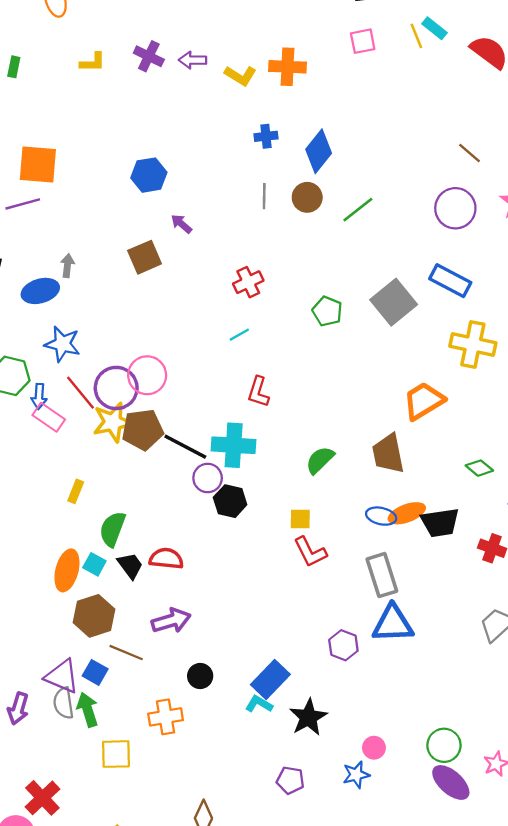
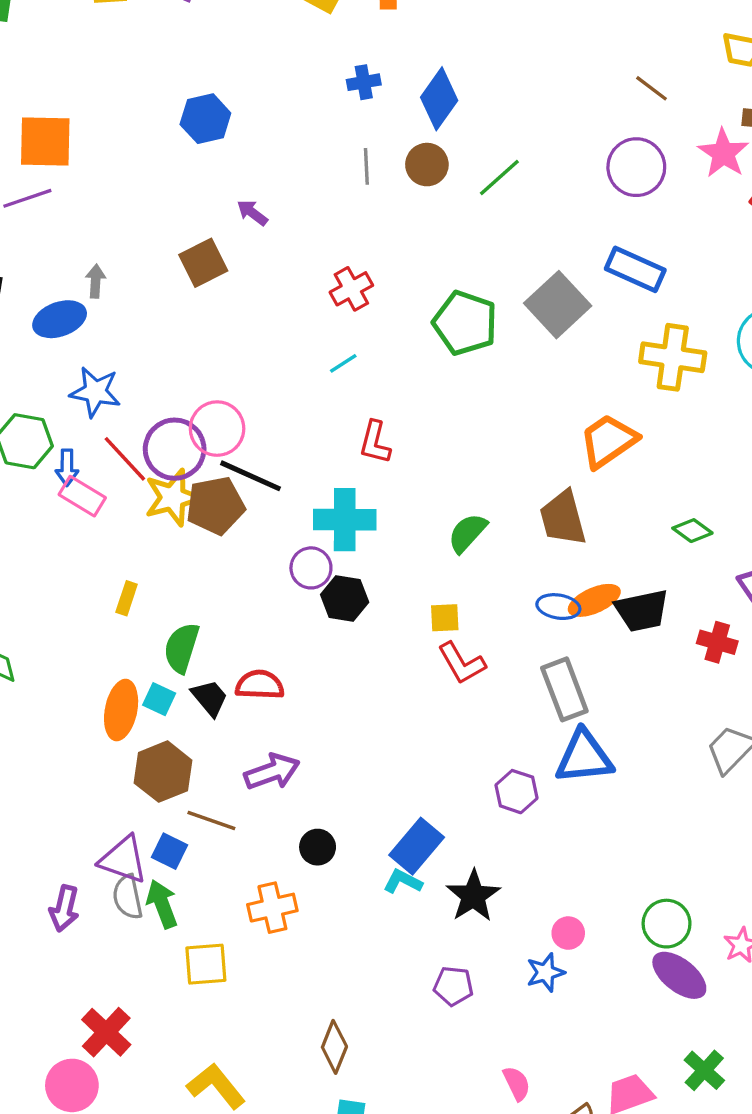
blue hexagon: (149, 175) -> (205, 119), moved
green pentagon: (327, 311) -> (465, 323), size x1.5
black line: (185, 447) -> (251, 476), moved

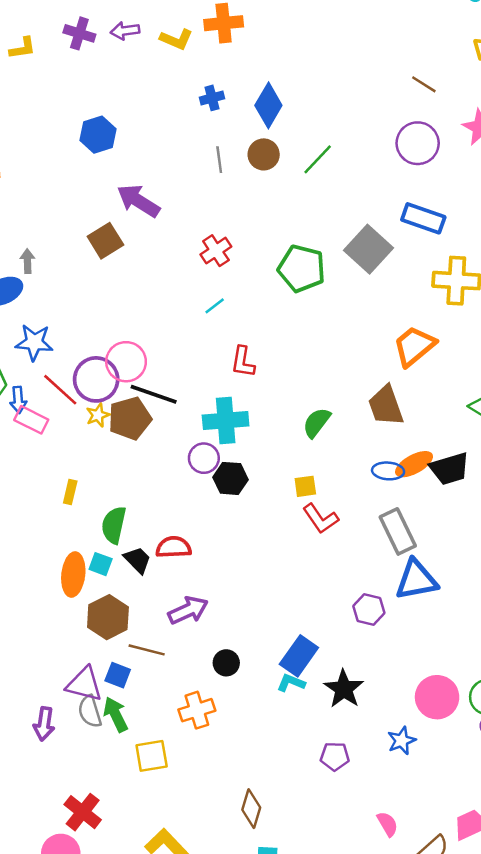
purple arrow: (252, 213) -> (138, 201), size x1.8
yellow star: (173, 498) -> (98, 415), size x0.6
pink circle: (568, 933) -> (437, 697), moved, size x1.8

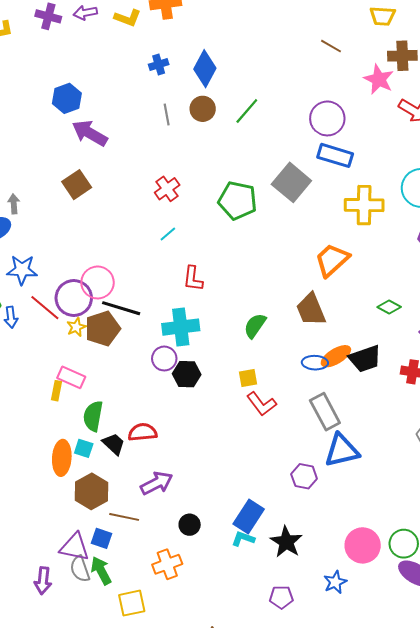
purple circle: (418, 143) -> (327, 118), moved
purple arrow: (138, 201) -> (90, 133), moved
pink rectangle: (31, 420) -> (71, 377), moved

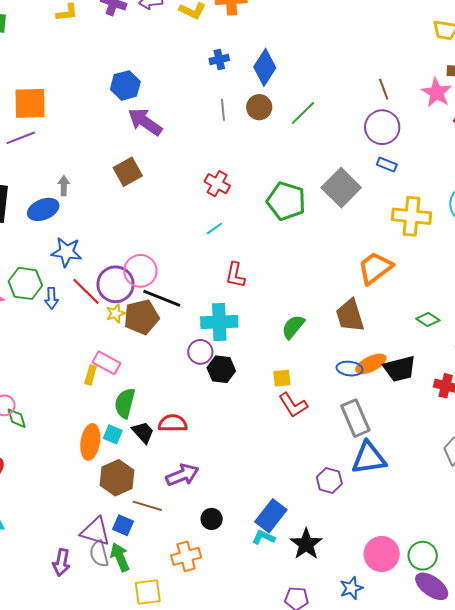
brown line: (331, 46) -> (384, 89), moved, turned 35
blue rectangle: (335, 155) -> (387, 165), size x0.6
red cross: (167, 189) -> (217, 184), turned -30

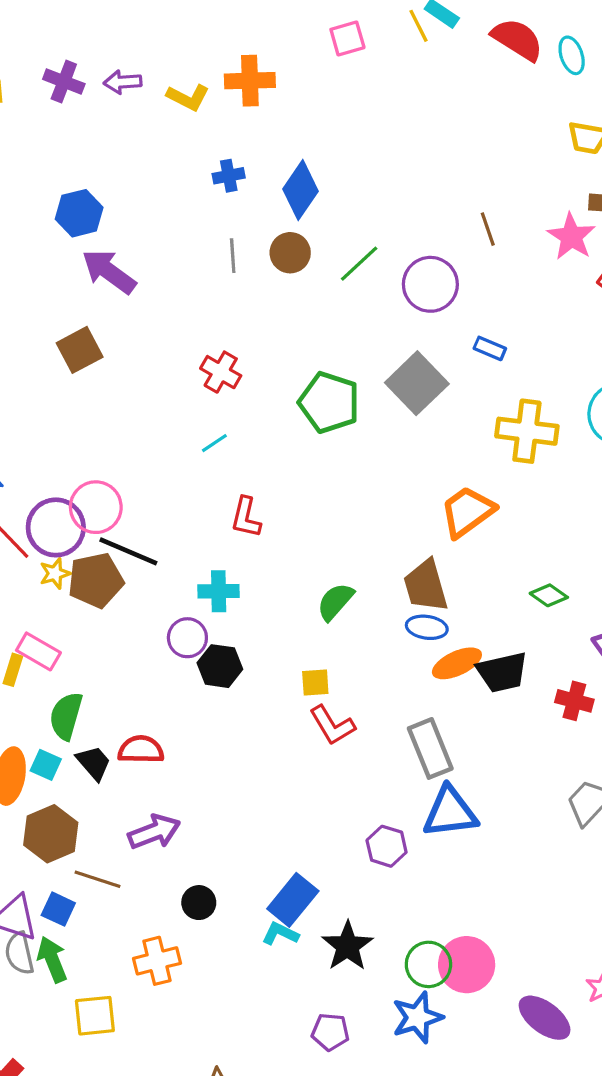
purple circle: (382, 127) -> (430, 284), moved
cyan cross: (219, 322) -> (219, 591), size x0.7
blue ellipse: (350, 369) -> (427, 627), moved
green circle: (423, 556) -> (428, 964), moved
blue star: (351, 588) -> (417, 1017), size x1.4

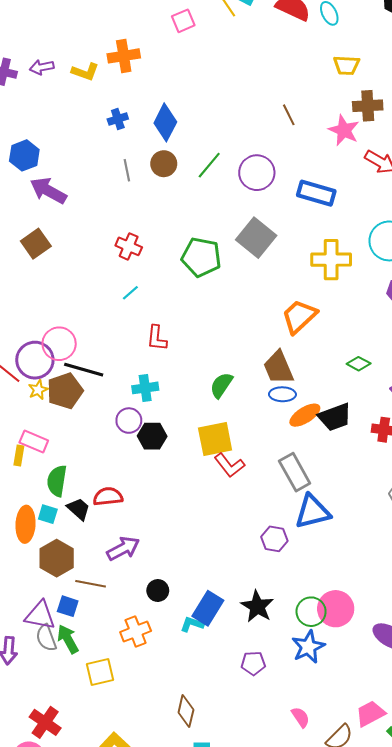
brown line: (488, 229) -> (289, 115), moved
blue rectangle: (490, 348) -> (316, 193), moved, size x1.8
yellow square: (315, 683) -> (215, 439), size x1.8
blue rectangle: (293, 900) -> (208, 608), moved
cyan L-shape: (280, 934) -> (192, 624), moved

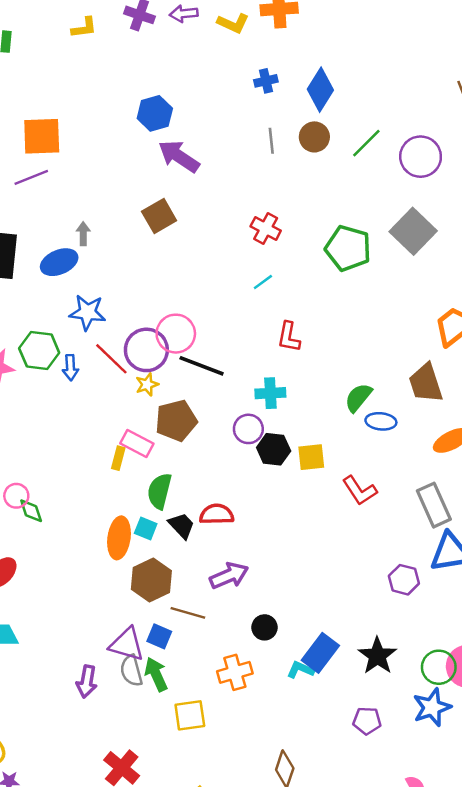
brown pentagon: (65, 391) -> (176, 421), moved
blue ellipse: (282, 394) -> (381, 421), moved
yellow square: (215, 439) -> (311, 457), moved, size x0.7

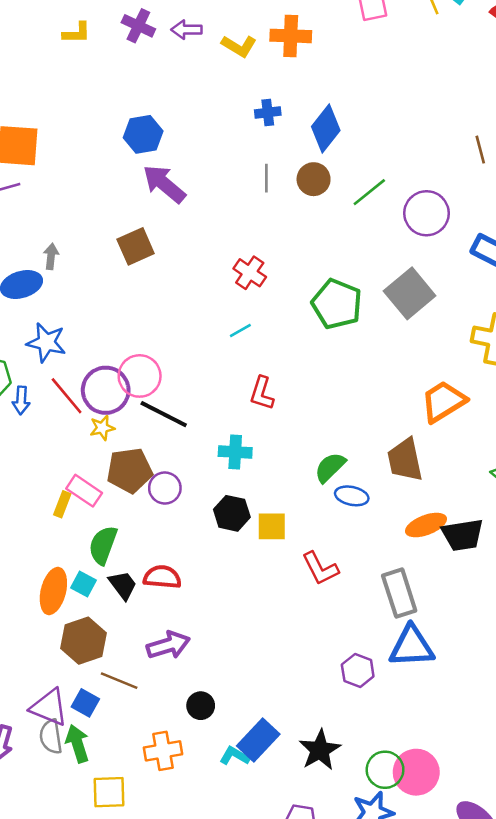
purple circle: (248, 429) -> (165, 488), moved

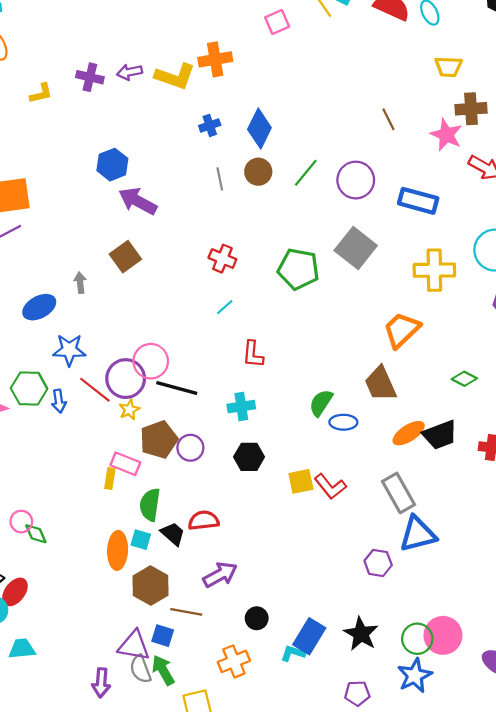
yellow L-shape: (239, 46) -> (175, 76), size x1.4
gray arrow: (51, 256) -> (80, 283), moved
yellow square: (272, 526) -> (301, 481), moved

